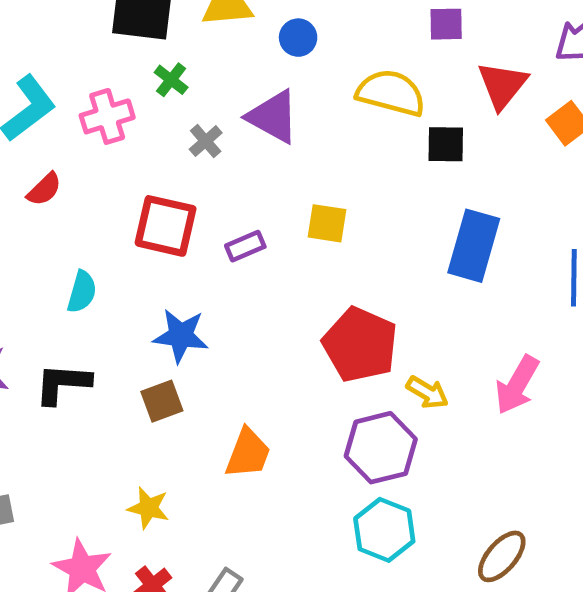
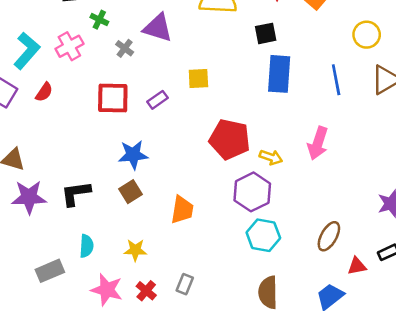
black square: (446, 144) -> (266, 33), moved
cyan semicircle: (82, 292) -> (86, 246), moved

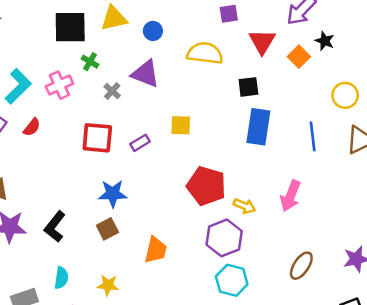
black L-shape: (76, 193) -> (55, 227), turned -48
brown ellipse: (329, 236) -> (301, 266), moved

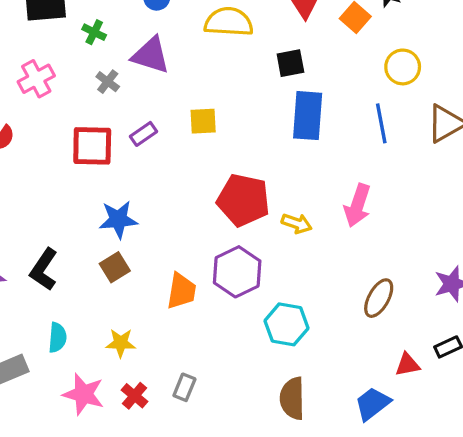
green cross: (90, 62) -> (94, 32), moved
yellow circle: (345, 95) -> (403, 67), moved
purple rectangle: (140, 143) -> (143, 134), moved
purple hexagon: (224, 238) -> (237, 272), moved

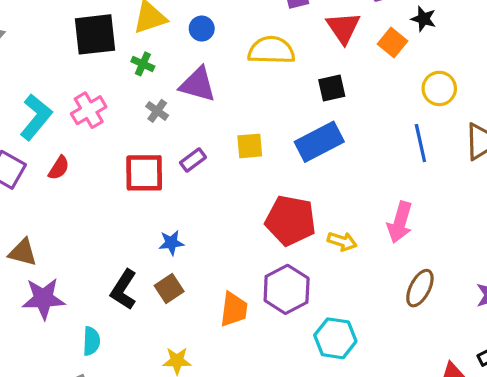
blue rectangle: (308, 116) -> (319, 142), moved, turned 60
blue star: (118, 219) -> (171, 243), size x0.7
black L-shape: (44, 269) -> (124, 290), moved
brown ellipse: (379, 298) -> (420, 288), moved
cyan semicircle: (57, 337) -> (91, 341), moved

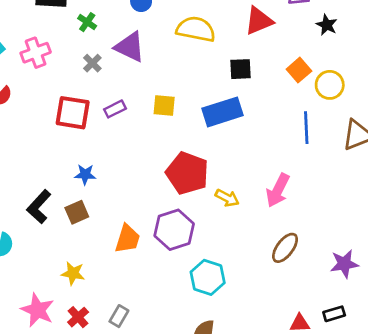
red triangle: (343, 28) -> (259, 21), turned 32
orange square: (392, 42) -> (299, 70), moved

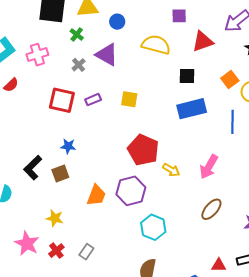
blue rectangle: (222, 112) -> (192, 109), moved

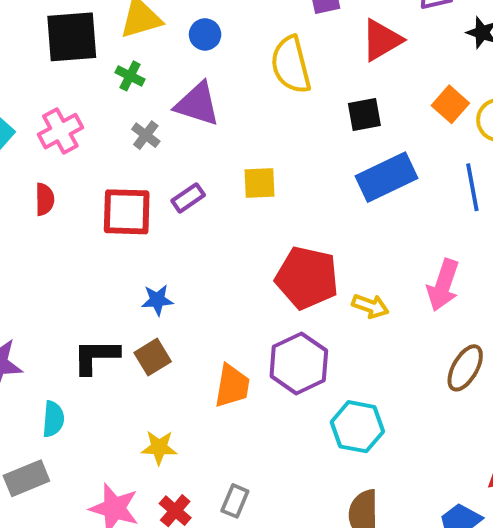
yellow semicircle: (156, 45) -> (291, 65), turned -108
red semicircle: (11, 85) -> (45, 199), moved, turned -35
black L-shape: (33, 168) -> (96, 356), turned 55

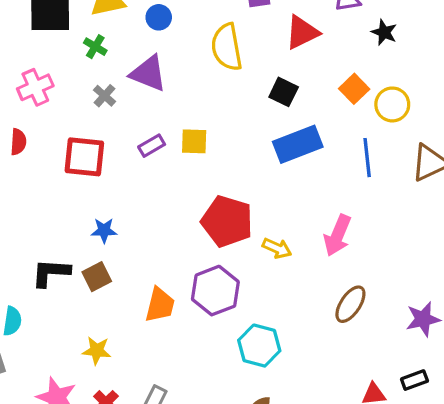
black square: (364, 114) -> (284, 92), turned 32
purple rectangle: (188, 198) -> (152, 146), moved

